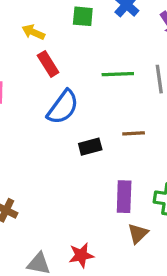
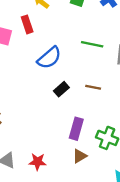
red rectangle: (48, 64) -> (27, 24), moved
black rectangle: (90, 147) -> (61, 89), turned -40

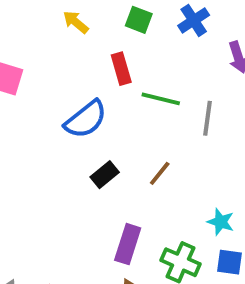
red rectangle: (27, 24) -> (121, 69), moved
brown line: (93, 87) -> (160, 173), turned -64

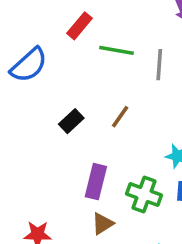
red rectangle: (121, 69) -> (79, 26), turned 60
blue semicircle: (86, 119) -> (29, 65), moved

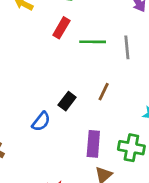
blue semicircle: (29, 65) -> (41, 122), moved, size x0.7

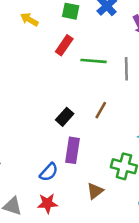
blue semicircle: (41, 122) -> (49, 172), moved
purple rectangle: (93, 144) -> (73, 150), moved

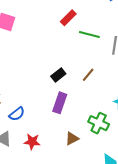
blue semicircle: (49, 172) -> (17, 114), moved

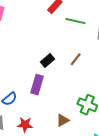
purple rectangle: (60, 103) -> (37, 85), moved

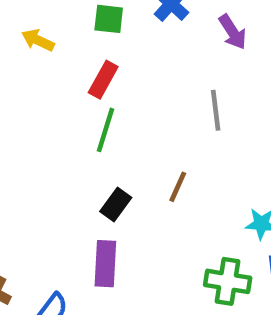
green line: (76, 21) -> (105, 130), moved, turned -72

